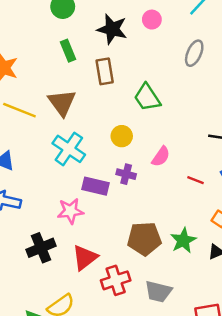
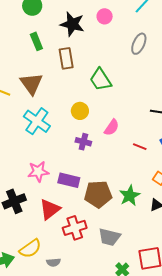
purple rectangle: (95, 186) -> (69, 180), moved

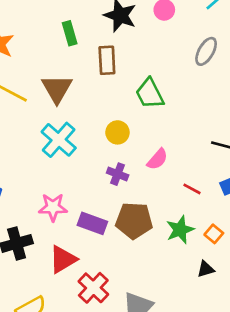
brown pentagon: (98, 194) -> (134, 221), moved
green star: (130, 196) -> (180, 230), moved
red cross: (75, 228) -> (93, 288), turned -35

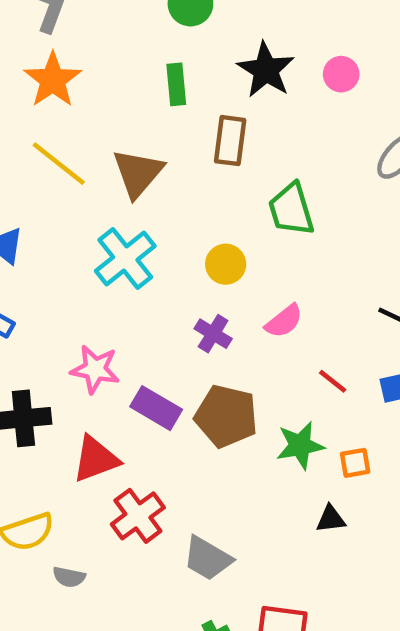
orange square: (214, 234) -> (355, 463), turned 30

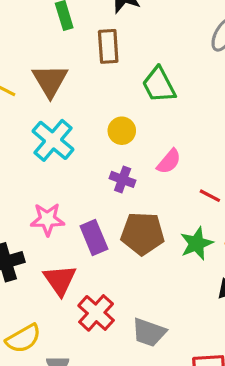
purple rectangle: (156, 408) -> (94, 237), turned 48
red triangle: (96, 459) -> (60, 280), turned -33

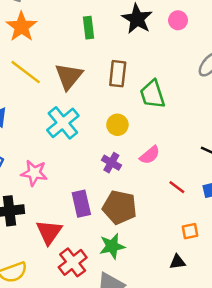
brown rectangle: (108, 46) -> (118, 74), moved
pink star: (47, 219) -> (34, 173), moved
green star: (197, 243) -> (112, 246), moved

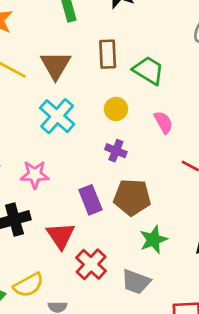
green trapezoid: (152, 94) -> (148, 70), turned 148
pink semicircle: (150, 155) -> (163, 122), moved, turned -70
green star: (112, 246) -> (153, 240), moved

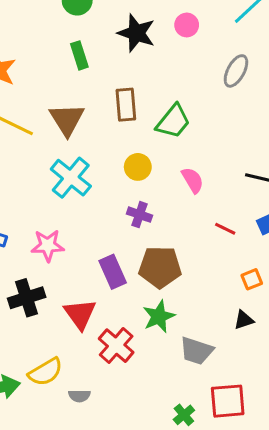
green trapezoid: (148, 70) -> (173, 121), turned 100
green star: (153, 240) -> (159, 316), moved
gray trapezoid: (136, 282) -> (197, 351), moved

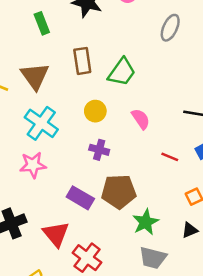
pink star: (48, 245) -> (33, 165), moved
purple rectangle: (113, 272) -> (80, 198), turned -32
green star: (159, 316) -> (146, 222), moved

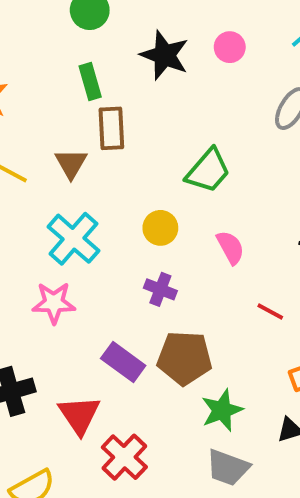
brown rectangle: (82, 61) -> (111, 128), moved
brown triangle: (35, 76) -> (71, 163), size x0.7

